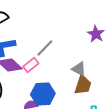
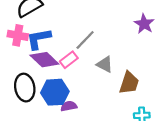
gray triangle: (79, 69) -> (105, 64), moved
blue hexagon: (43, 94) -> (55, 92), moved

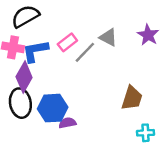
purple diamond: (44, 60) -> (24, 77), moved, turned 76
pink rectangle: (69, 60) -> (67, 42), moved
gray triangle: (105, 64) -> (108, 37), moved

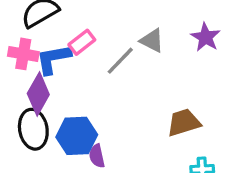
pink rectangle: (67, 42) -> (82, 42), moved
brown trapezoid: (132, 98) -> (184, 123), turned -125
purple semicircle: (67, 123) -> (97, 156), turned -91

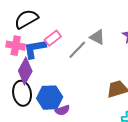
purple semicircle: (97, 156) -> (62, 110), turned -96

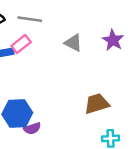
gray line: (77, 50) -> (30, 19), moved, turned 54

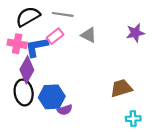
purple star: (113, 40) -> (135, 33), turned 30
gray triangle: (73, 43) -> (89, 35), moved

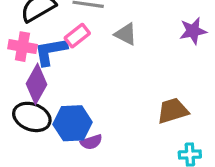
black ellipse: (24, 93) -> (32, 117), turned -60

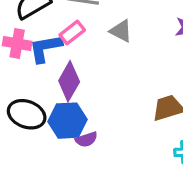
purple diamond: (37, 84) -> (69, 81), moved

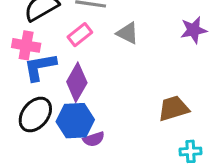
blue L-shape: (45, 48) -> (40, 67), moved
black ellipse: (27, 114) -> (35, 115), turned -72

